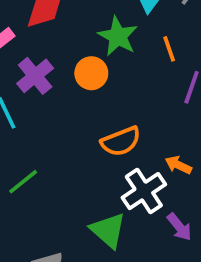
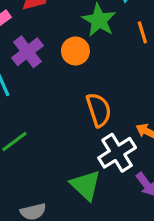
orange semicircle: (121, 141) -> (99, 110), turned -88

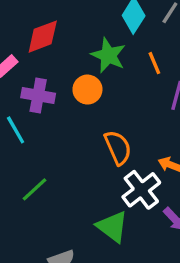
purple cross: (27, 52) -> (38, 95), turned -36

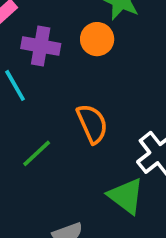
orange semicircle: (118, 148) -> (92, 124), moved

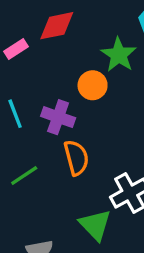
purple cross: (41, 46) -> (58, 117), moved

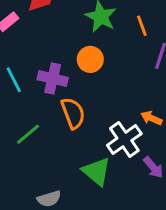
orange circle: (93, 85) -> (90, 59), moved

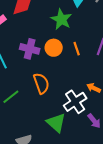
orange line: (142, 26) -> (77, 49), moved
purple cross: (53, 79) -> (30, 49), moved

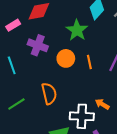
purple cross: (30, 49) -> (38, 45), moved
white cross: (75, 102) -> (82, 116), turned 30

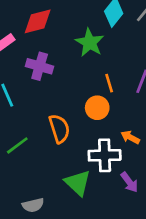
orange circle: (66, 58) -> (97, 108), moved

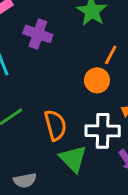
orange line: (109, 83) -> (111, 55), turned 42
orange semicircle: (59, 129) -> (55, 125), moved

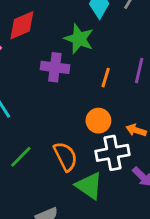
purple cross: (38, 34) -> (55, 67), moved
orange circle: (97, 80) -> (98, 121), moved

